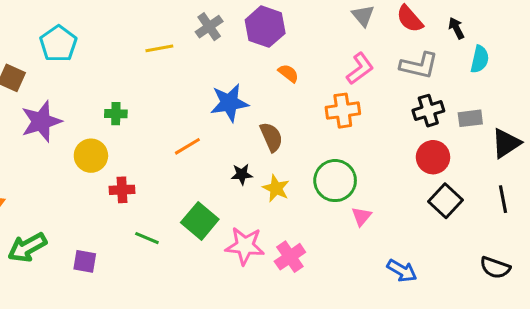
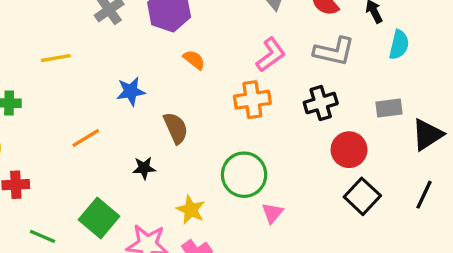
yellow line: (159, 48) -> (56, 58), moved
blue star: (229, 103) -> (131, 91), size x0.7
black cross: (428, 111) -> (321, 103), moved
yellow star: (276, 188) -> (191, 210), moved
black line: (503, 199) -> (424, 195), turned 36

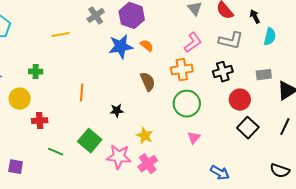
yellow line: (56, 58) -> (61, 34), moved
blue star: (131, 91) -> (121, 47), moved, size x1.4
brown semicircle: (176, 128) -> (148, 82), moved
orange line: (86, 138) -> (82, 93), turned -54
green circle: (244, 175) -> (187, 104), moved

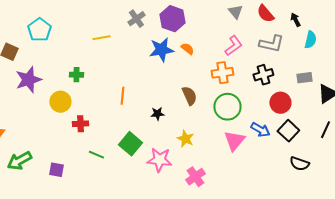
brown semicircle: (148, 82) -> (189, 96), moved
pink triangle: (194, 138) -> (234, 141), size x1.6
pink cross: (148, 164) -> (195, 177), moved
black semicircle: (280, 171) -> (299, 164), moved
blue arrow: (220, 173) -> (260, 130), moved

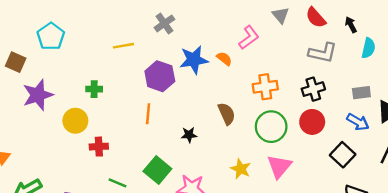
purple hexagon: (172, 19) -> (160, 76), moved
pink L-shape: (233, 46) -> (249, 38), moved
red circle: (280, 103) -> (312, 122), moved
blue arrow: (260, 130) -> (358, 122), moved
yellow star: (185, 139) -> (241, 169), moved

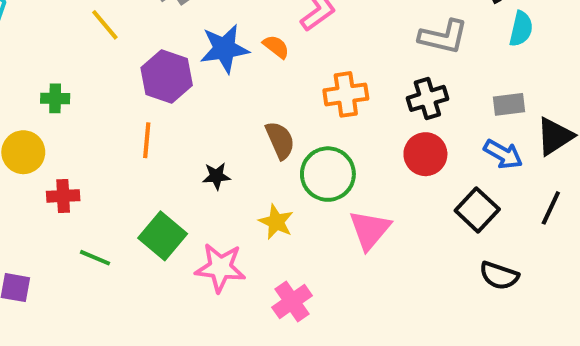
yellow line: (123, 46) -> (105, 25), turned 60
green circle: (271, 127) -> (328, 174), moved
yellow star: (241, 169) -> (276, 222), moved

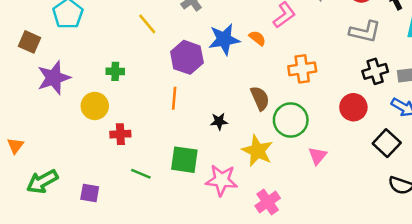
black cross: (427, 98) -> (375, 71), moved
yellow star: (276, 222) -> (257, 151), size x1.4
pink triangle: (370, 230) -> (318, 156), size x0.7
green square: (163, 236) -> (184, 160), turned -32

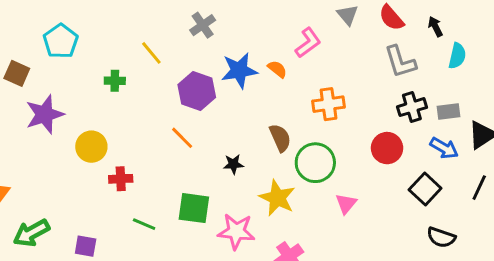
gray L-shape: (365, 32) -> (400, 62), turned 60
green cross: (115, 71) -> (115, 81), moved
orange line: (174, 98) -> (182, 138), turned -50

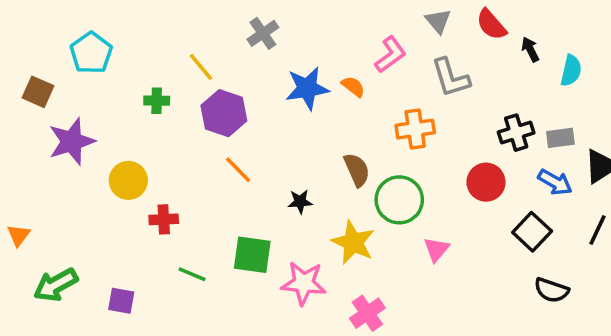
black arrow: (435, 27) -> (530, 49), moved
gray L-shape: (400, 62) -> (451, 78), moved
purple hexagon: (197, 91) -> (224, 113), moved

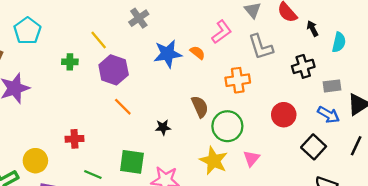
black cross: (516, 133) -> (303, 66), moved
yellow circle: (128, 180) -> (35, 161), moved
yellow star: (353, 242) -> (214, 161), moved

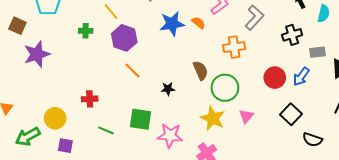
gray L-shape: (261, 47) -> (254, 18), turned -120
blue arrow: (329, 115) -> (301, 77), moved, turned 96
black square: (314, 147) -> (291, 114), moved

